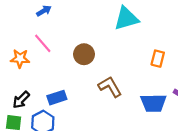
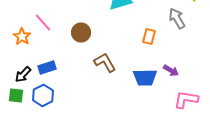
orange star: (20, 59) -> (22, 36), turned 30
blue rectangle: (57, 98) -> (47, 67), moved

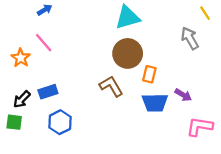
brown circle: (81, 32) -> (128, 53), moved, size x1.4
orange rectangle: (149, 36) -> (149, 74), moved
blue hexagon: (43, 95) -> (60, 122), moved

